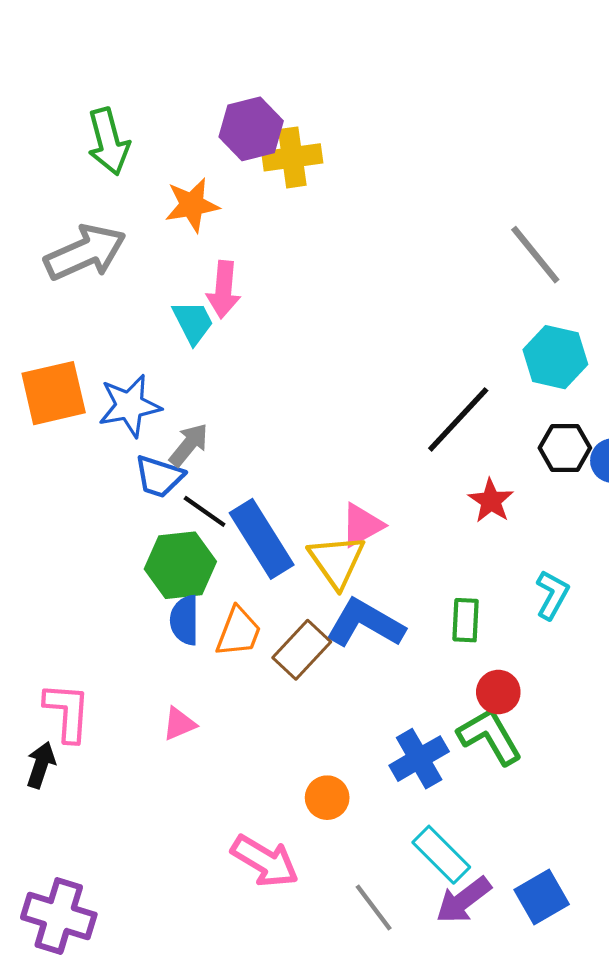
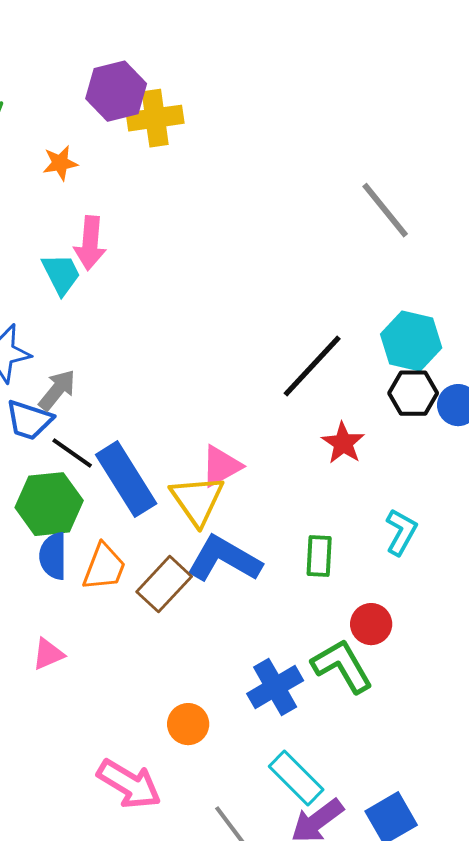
orange star: (192, 205) -> (60, 163), size x0.7
cyan hexagon: (555, 357) -> (411, 341), moved
red circle: (498, 692) -> (371, 624), moved

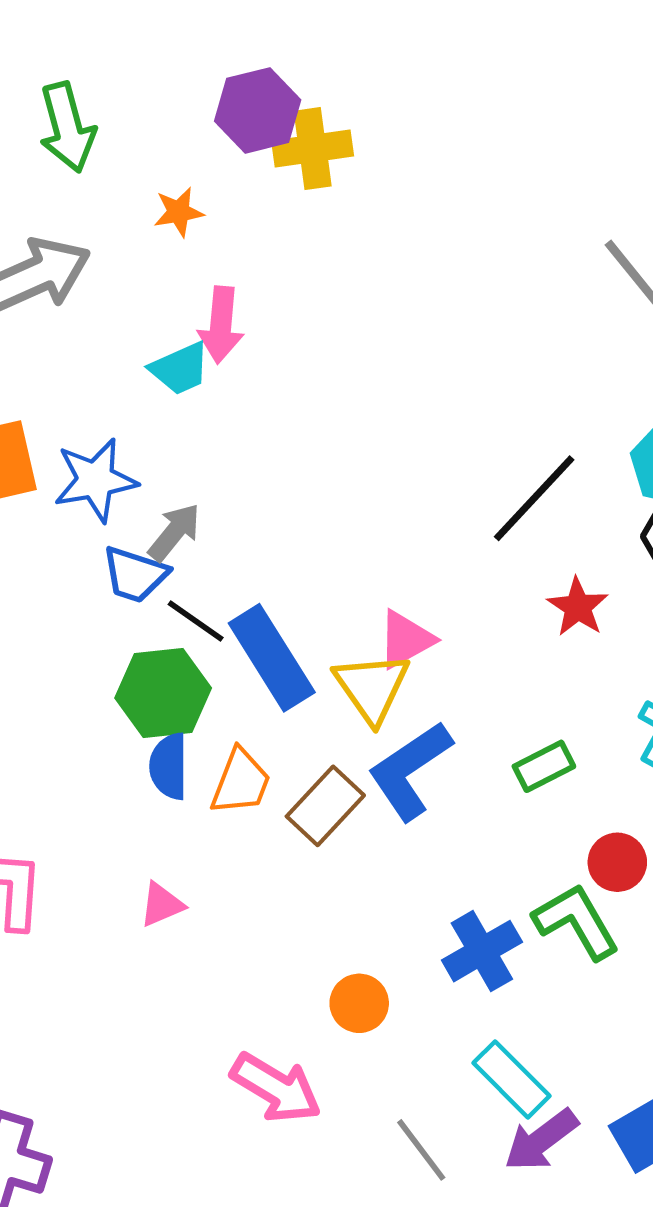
cyan trapezoid: (61, 274) -> (180, 369), turned 93
green rectangle: (319, 556) -> (544, 766), turned 60
blue L-shape: (224, 559) -> (410, 771), turned -64

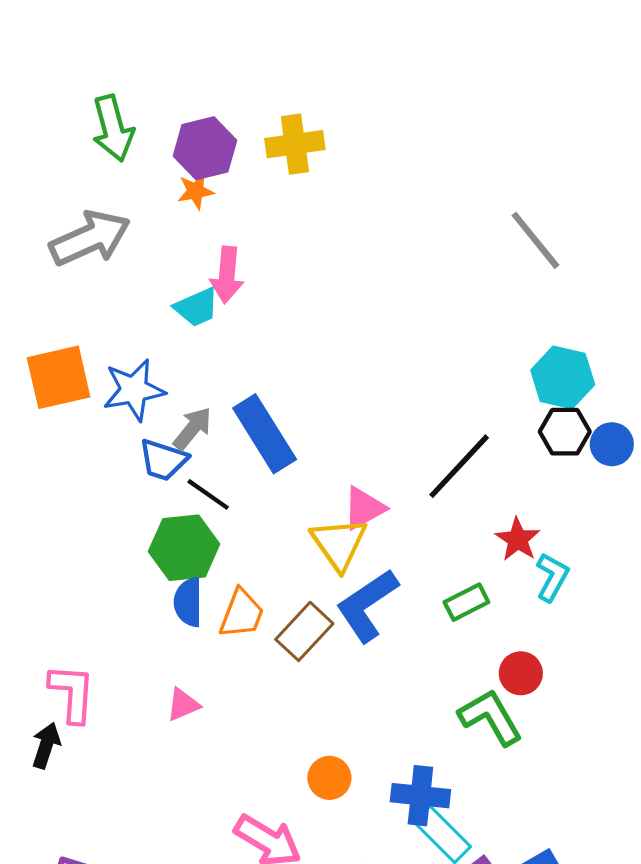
purple hexagon: (258, 110) -> (205, 148), moved
black line: (534, 498) -> (459, 466), moved
red star: (578, 607) -> (518, 539), moved
blue rectangle: (272, 658) -> (265, 434), moved
blue cross: (482, 951) -> (420, 796), moved, turned 36

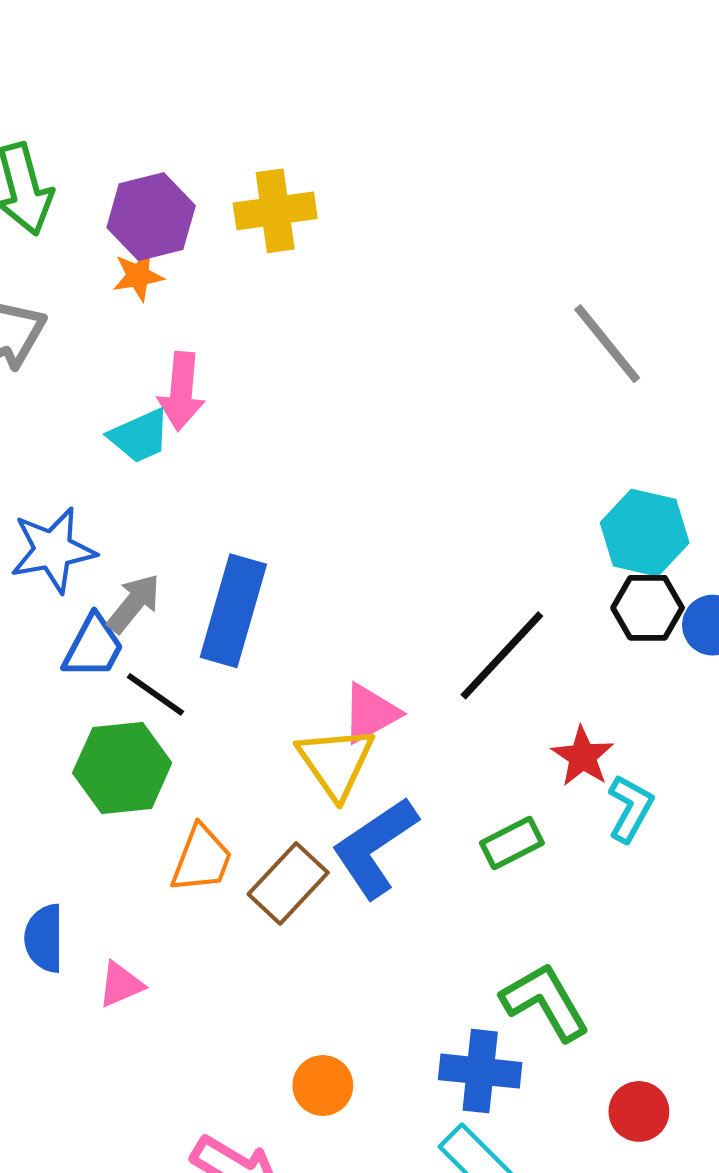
blue rectangle: (265, 434) -> (233, 611), turned 48
blue trapezoid: (163, 460) -> (93, 647), turned -80
blue semicircle: (188, 602) -> (44, 938), moved
red circle: (521, 673) -> (639, 1111), moved
blue cross: (420, 796) -> (480, 1071), moved

